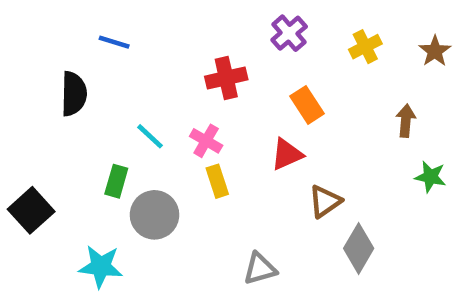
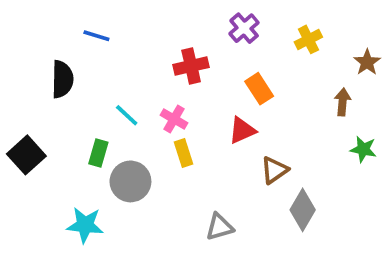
brown star: (435, 51) -> (367, 62), moved
black square: (31, 210) -> (26, 155), moved

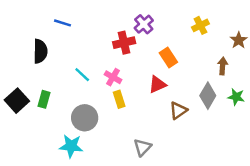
purple cross: (244, 28) -> (144, 24), moved
green rectangle: (98, 153) -> (44, 99), moved
gray diamond: (303, 210) -> (208, 96), moved
cyan star: (85, 225) -> (71, 146), moved
gray triangle: (219, 227) -> (143, 147), turned -30

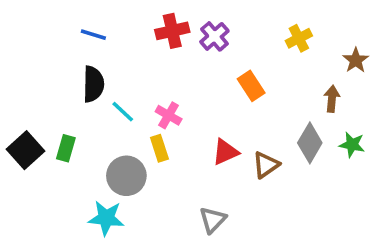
red cross: (124, 43) -> (172, 31), moved
black semicircle: (40, 51) -> (93, 84), moved
red triangle: (157, 85) -> (225, 152), moved
yellow rectangle: (119, 99) -> (159, 148), moved

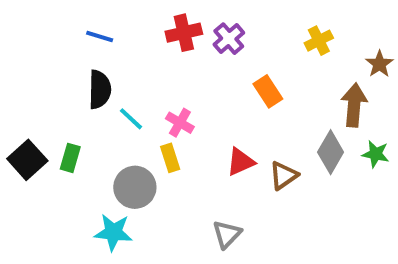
brown arrow: (332, 99) -> (354, 105), size x1.5

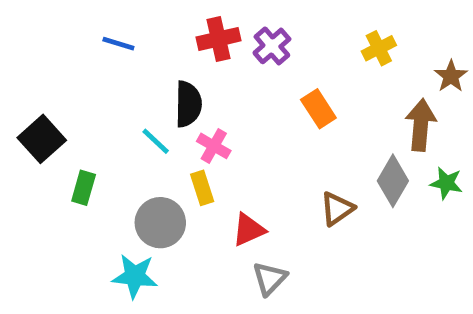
black semicircle: (100, 89) -> (188, 104), moved
black square: (27, 160) -> (42, 139), moved
red triangle: (241, 162) -> (249, 230), moved

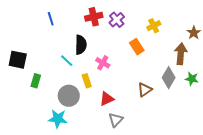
blue line: (118, 44) -> (51, 19), turned 56
yellow cross: (379, 48) -> (154, 26), moved
black square: (42, 139) -> (18, 60), turned -36
pink cross: (214, 146) -> (103, 63), moved

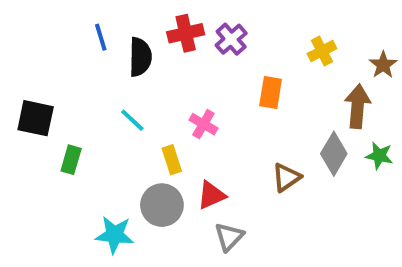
yellow cross: (154, 26) -> (322, 51), moved
black semicircle: (81, 45) -> (140, 57), moved
orange rectangle: (137, 47) -> (271, 92), turned 42
gray circle: (69, 96) -> (162, 205), moved

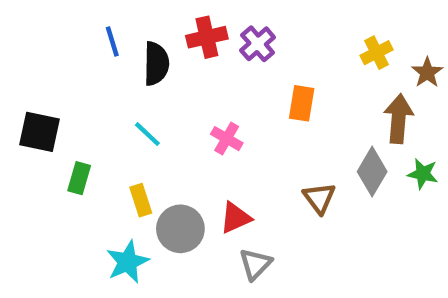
yellow cross: (322, 51) -> (377, 53), moved
yellow rectangle: (172, 160) -> (141, 200), moved
brown triangle: (286, 177) -> (319, 198), turned -32
cyan star: (115, 235) -> (128, 262), turned -30

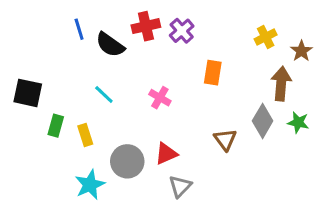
black semicircle: (156, 64) -> (110, 45), turned 124
yellow rectangle: (141, 200) -> (85, 135), moved

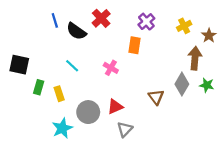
red cross: (146, 26) -> (101, 18), turned -30
purple cross: (182, 31) -> (146, 22), moved
orange rectangle: (213, 73) -> (135, 45), moved

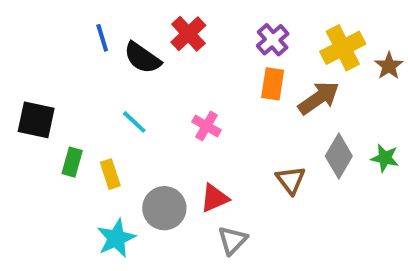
yellow cross: (184, 26) -> (343, 48), size x1.5
orange rectangle: (135, 45) -> (273, 84), moved
brown arrow: (195, 58) -> (319, 98), moved, turned 50

